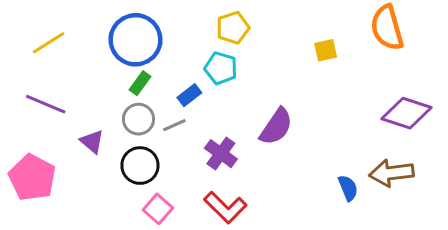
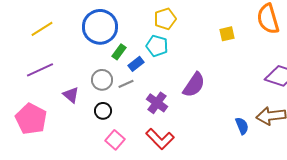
green rectangle: (140, 83) -> (119, 52), moved
purple line: (46, 104) -> (40, 70), turned -48
black circle: (140, 166) -> (103, 111), size x0.7

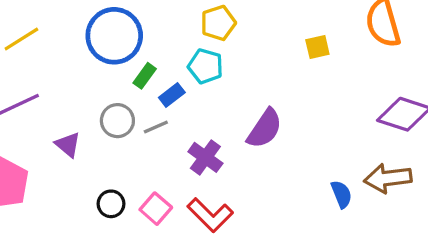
black circle: (103, 111) -> (111, 204), moved
pink square: (115, 140) -> (156, 209), moved

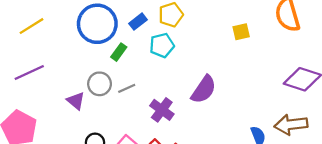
cyan pentagon: (205, 66) -> (162, 45), turned -30
blue rectangle: (172, 95) -> (138, 22), moved
purple triangle: (68, 145) -> (76, 101), moved

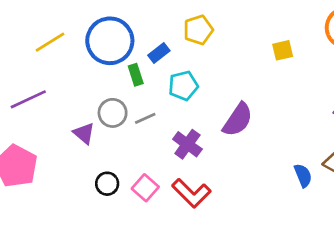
blue rectangle: (138, 22) -> (159, 53), moved
yellow line: (32, 26) -> (50, 42), moved
cyan pentagon: (162, 45) -> (183, 86), moved
green rectangle: (119, 52) -> (136, 75), turned -54

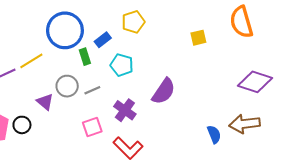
yellow line: (50, 42) -> (31, 61), moved
cyan pentagon: (183, 86) -> (122, 65), turned 30
black circle: (107, 184) -> (22, 125), moved
pink square: (145, 188) -> (92, 127), moved, turned 30

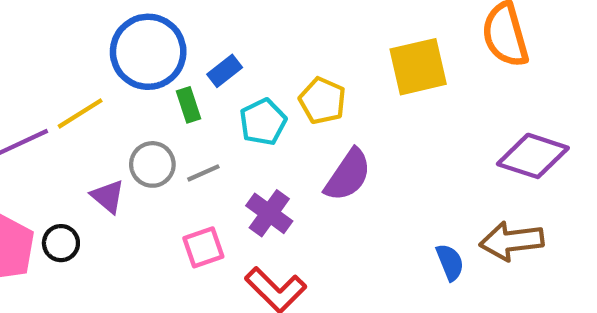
yellow pentagon: (133, 22) -> (322, 101), moved, turned -30
yellow square: (198, 38) -> (418, 67), size x1.8
cyan pentagon: (122, 65) -> (263, 122), turned 30

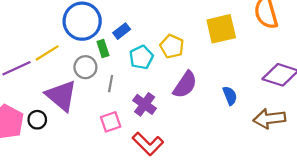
gray circle: (152, 164) -> (85, 67), moved
gray line: (203, 173) -> (111, 84), turned -56
purple triangle: (108, 196) -> (61, 96), size x1.8
blue semicircle: (450, 262) -> (230, 96), moved

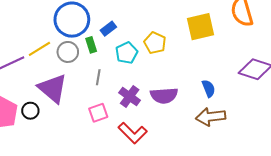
gray circle: (85, 67) -> (68, 52), moved
purple semicircle: (185, 85) -> (164, 95), moved, turned 52
brown arrow: (269, 119) -> (211, 117), moved

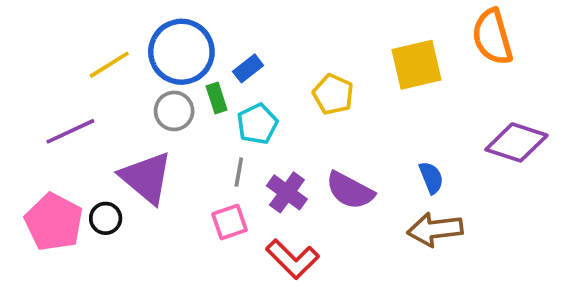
yellow line: (39, 49) -> (109, 65), moved
cyan pentagon: (127, 53) -> (257, 124), moved
gray line: (98, 77) -> (239, 172), moved
purple semicircle: (164, 95) -> (350, 191), turned 32

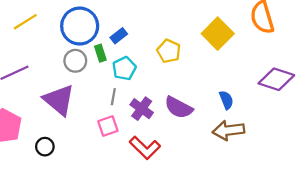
yellow line: (109, 65) -> (25, 22), moved
yellow square: (417, 65) -> (218, 34), turned -32
black circle: (106, 218) -> (45, 147), moved

